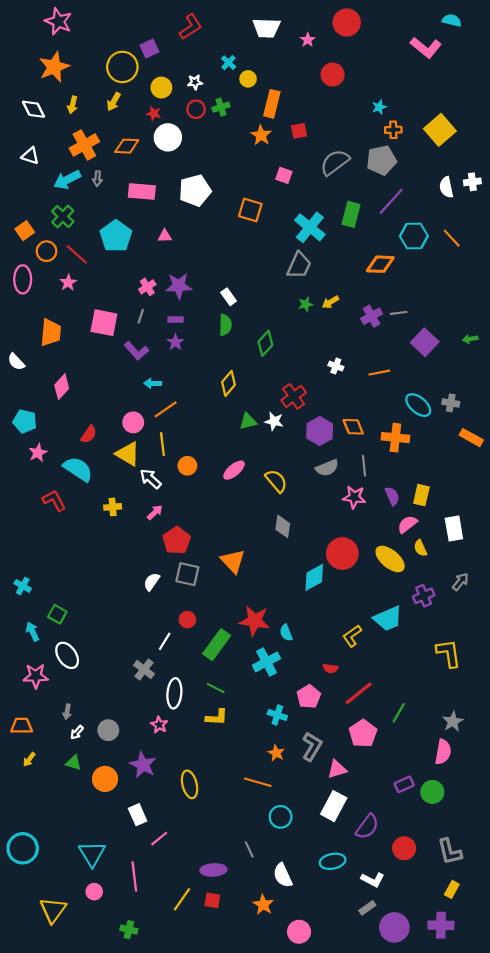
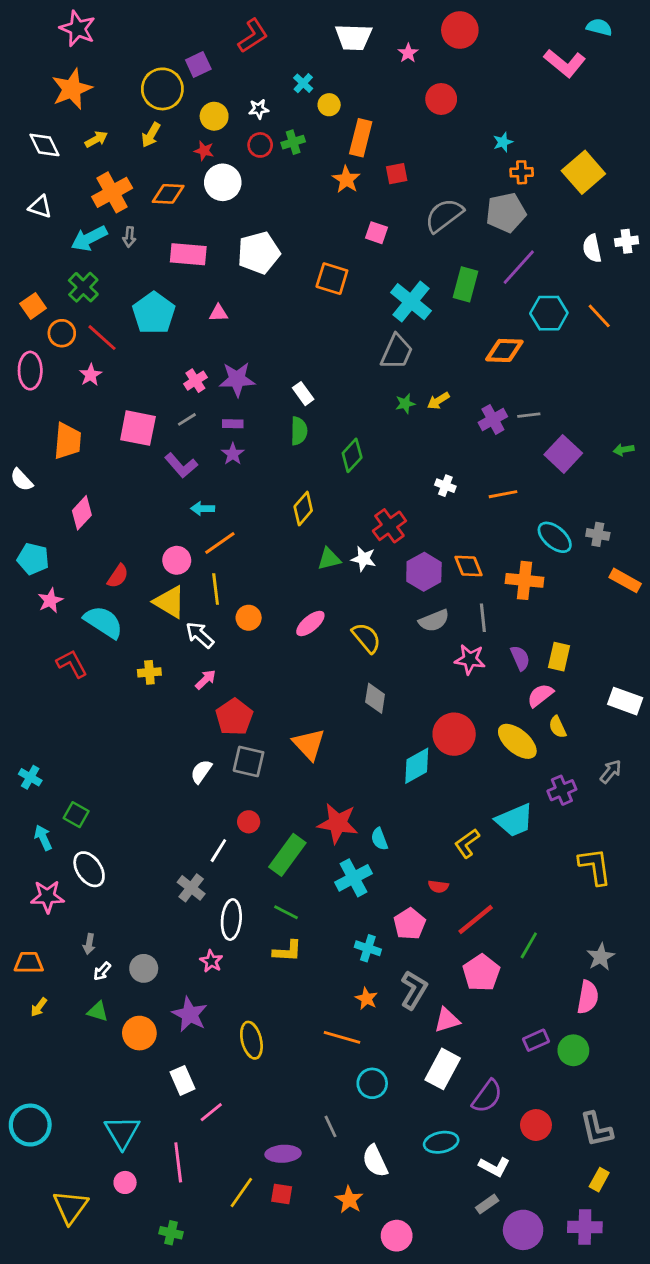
yellow arrow: (73, 105) -> (96, 139), turned -133
gray line: (141, 316) -> (187, 419), turned 40
white rectangle: (454, 529) -> (625, 701), moved, turned -60

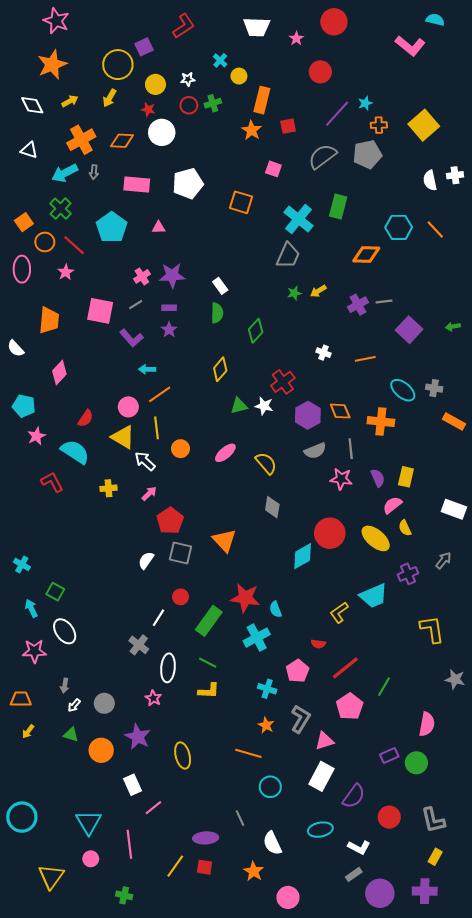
purple line: (519, 267) -> (337, 114), moved
gray star: (601, 957) -> (455, 679), moved, turned -30

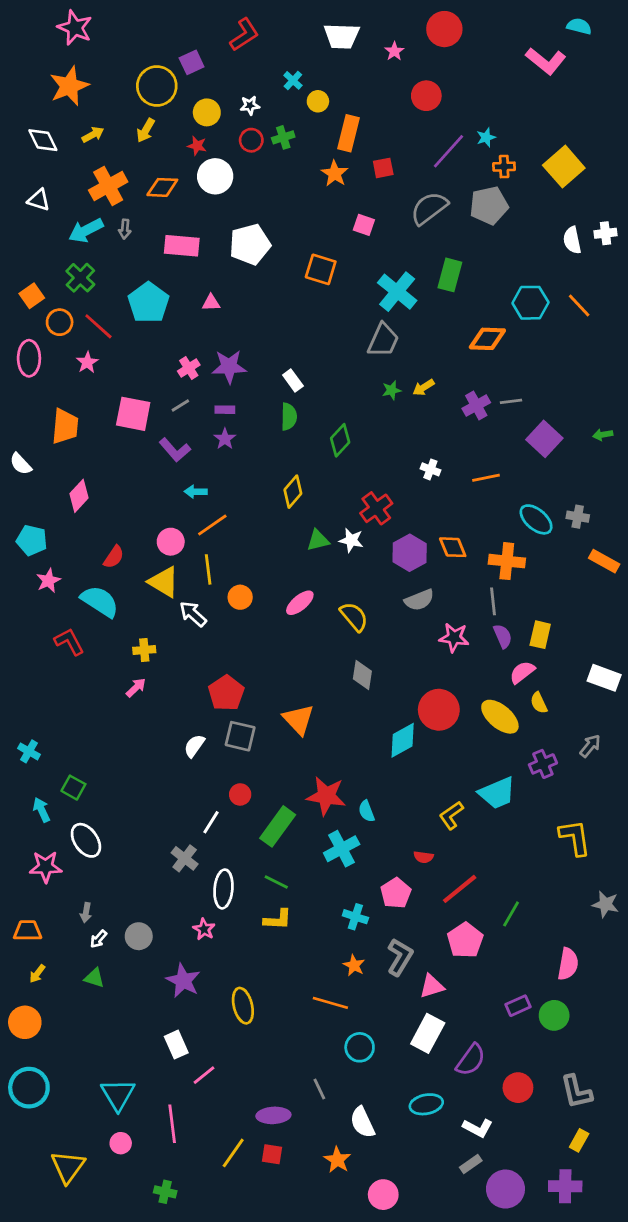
gray line: (351, 449) -> (493, 601), moved
pink arrow: (149, 494) -> (136, 688), moved
orange circle: (101, 750) -> (25, 1022), moved

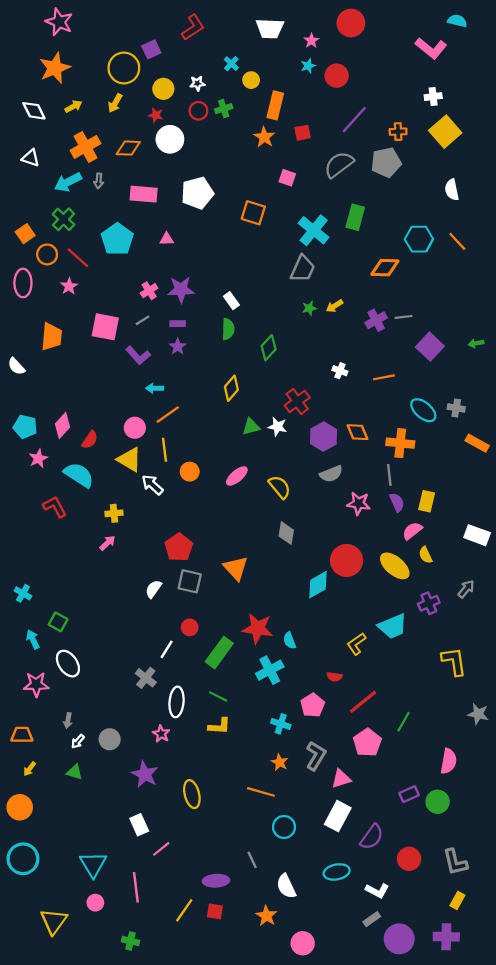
cyan star: (486, 137) -> (308, 66), moved
white cross: (605, 233) -> (433, 97), moved
pink diamond: (79, 496) -> (62, 426), moved

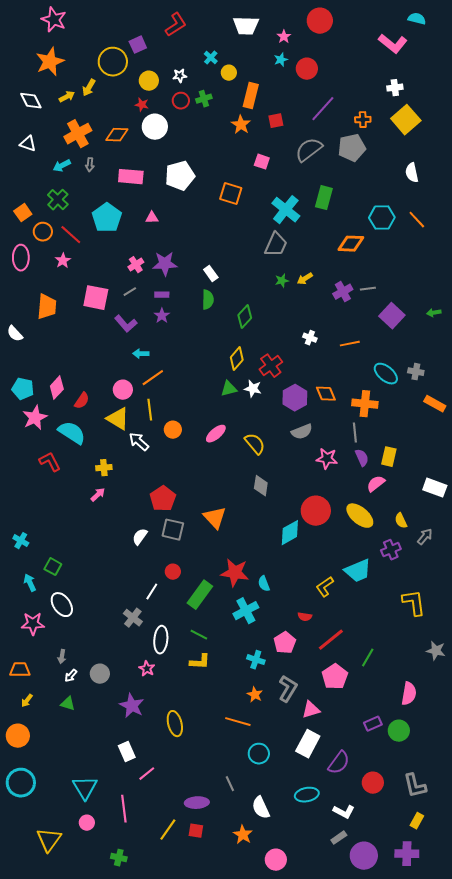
yellow arrow: (115, 103) -> (89, 88), moved
cyan arrow: (68, 182) -> (62, 166), size x0.7
yellow diamond: (231, 388) -> (237, 359), moved
pink star: (38, 458) -> (35, 418), size x1.4
yellow semicircle: (425, 555) -> (401, 521), moved

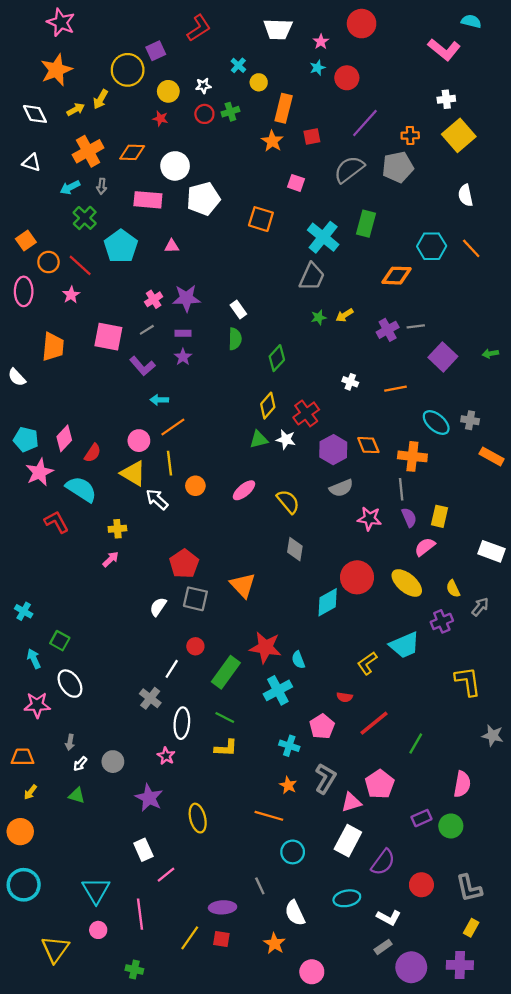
white circle: (155, 127) -> (175, 166), moved
green cross: (58, 200) -> (85, 218), moved
pink pentagon: (335, 677) -> (380, 784), moved

